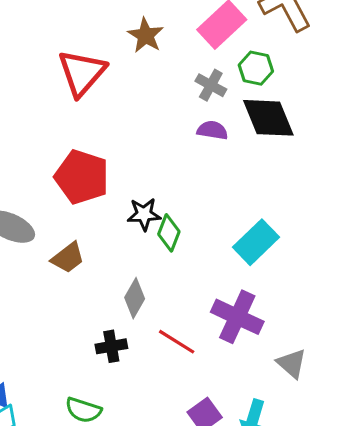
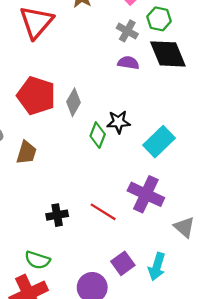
black star: (144, 214) -> (118, 122), moved
brown trapezoid: (68, 258) -> (26, 153), turned -35
gray diamond: (135, 298) -> (74, 102), moved

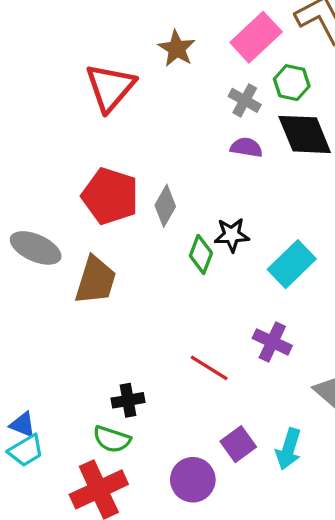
brown trapezoid: (26, 153) -> (96, 280), size x1.4
purple cross: (146, 194) -> (272, 342), size x0.7
black cross: (57, 215) -> (128, 400), moved

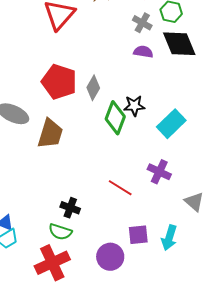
green diamond: (201, 254) -> (115, 118), size x1.4
black cross: (128, 400) -> (70, 208), turned 30
purple square: (238, 444) -> (138, 235), turned 30

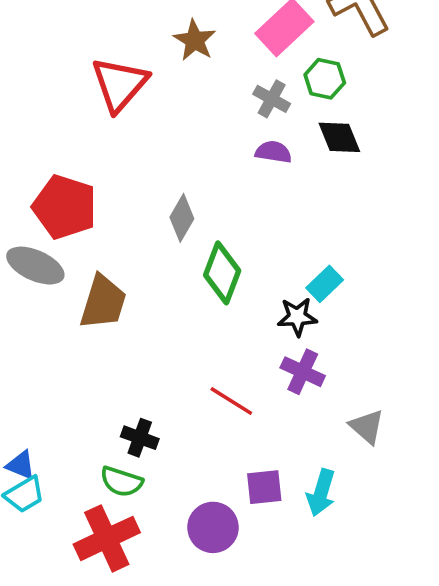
black diamond: (179, 44) -> (339, 137), size x0.7
red pentagon: (59, 82) -> (65, 207), moved
black star: (134, 106) -> (297, 317), moved
cyan rectangle: (171, 124) -> (325, 284), size x0.7

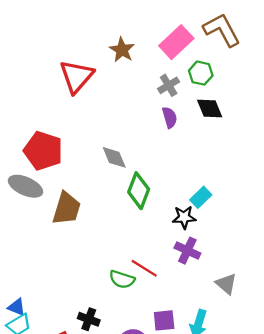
gray cross: (272, 99) -> (169, 85), turned 30
purple semicircle: (273, 152) -> (170, 117), turned 65
gray diamond: (182, 218) -> (114, 157), turned -52
black cross: (140, 438) -> (89, 319), moved
green semicircle: (121, 482) -> (122, 279), moved

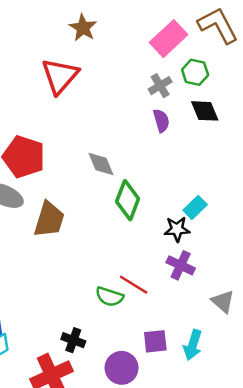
brown star: (122, 50) -> (83, 28), moved

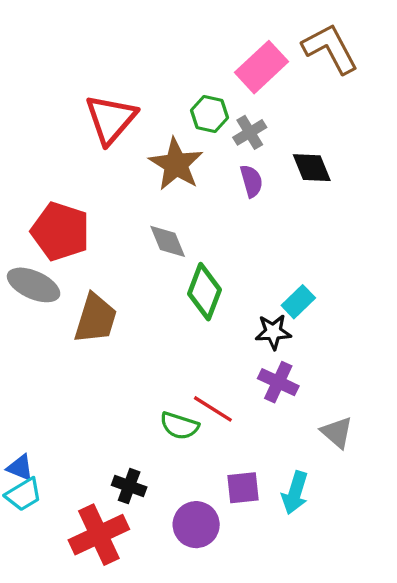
brown star: (83, 28) -> (176, 164), moved, size x1.4
green hexagon: (195, 72) -> (210, 114), moved

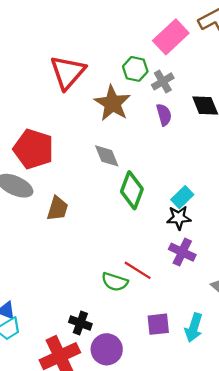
cyan rectangle: (298, 302) -> (182, 197), moved
brown trapezoid: (96, 318) -> (57, 209), size x0.7
purple circle: (196, 525) -> (107, 349), moved

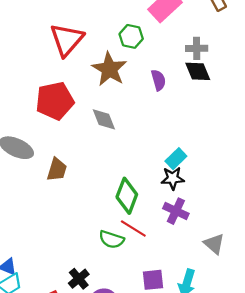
gray cross: (163, 81) -> (197, 48), moved, turned 30
red pentagon: (33, 149) -> (55, 101), moved, turned -30
green diamond: (132, 190) -> (127, 196), moved
black cross: (80, 323) -> (79, 279), turned 30

